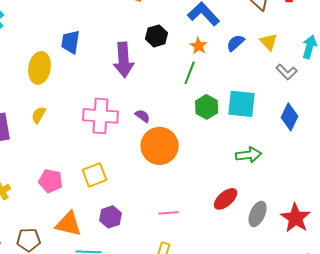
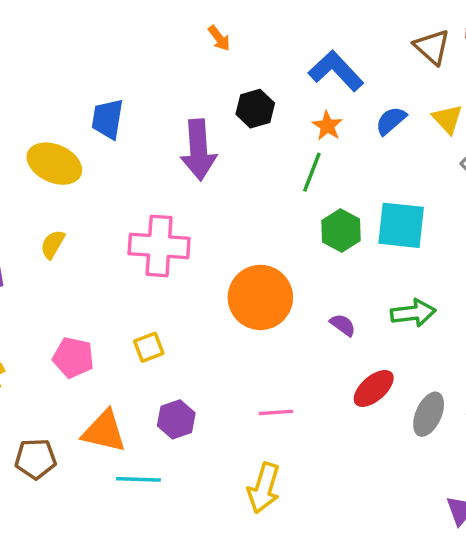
yellow ellipse: (40, 68) -> (54, 164), turned -76
purple semicircle: (143, 116) -> (343, 325), moved
yellow square: (95, 175) -> (149, 347), size x0.7

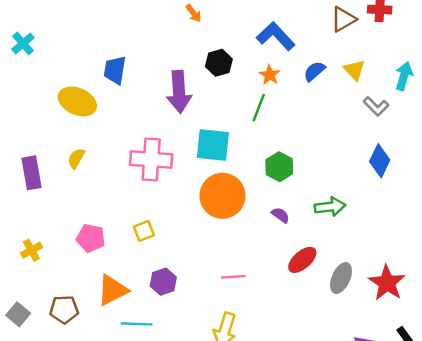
brown triangle: (432, 47) -> (343, 19), turned 48
cyan square: (401, 225) -> (213, 145), moved
green hexagon: (341, 231) -> (279, 167), moved
orange triangle: (104, 431) -> (112, 290), turned -40

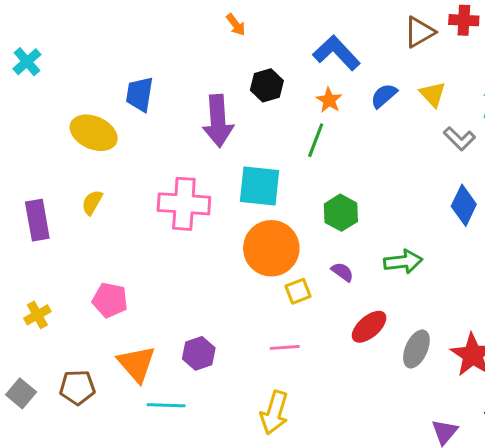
yellow square: (144, 231) -> (298, 291), moved
orange triangle: (112, 290) -> (137, 364), turned -44

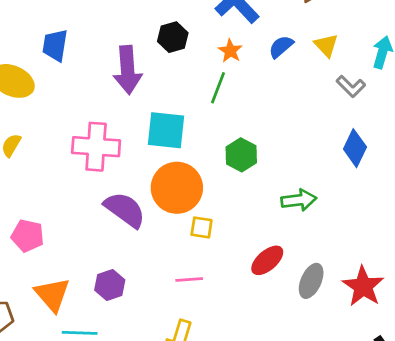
purple semicircle: (342, 272) -> (125, 210), moved, size x2.0
yellow square: (298, 291) -> (202, 227), turned 30

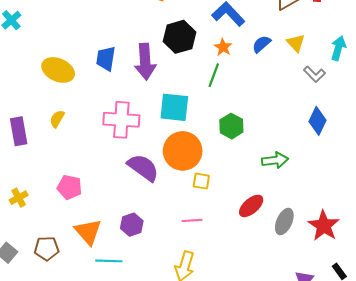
black hexagon: (173, 37) -> (179, 37), size x1.4
blue trapezoid: (55, 45) -> (106, 59), moved

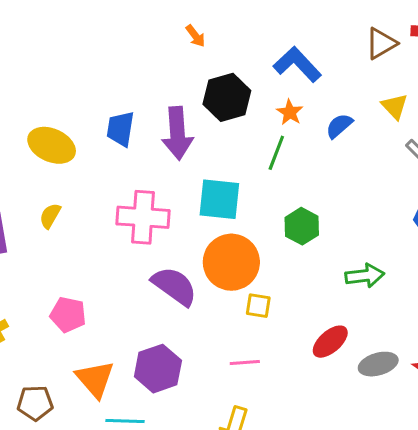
blue semicircle: (261, 44) -> (339, 126), moved
gray ellipse: (284, 222) -> (378, 364), turned 50
purple hexagon: (132, 225) -> (158, 369), size x1.4

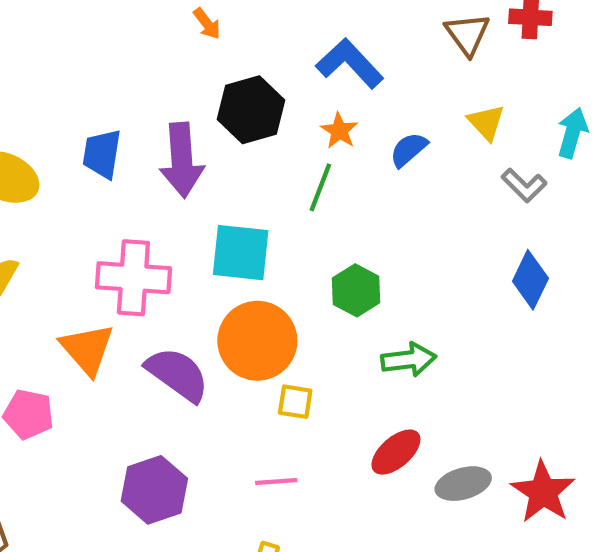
brown triangle: (381, 43) -> (467, 34), turned -36
green arrow: (365, 276) -> (409, 360), moved
orange triangle: (95, 379) -> (87, 349), moved

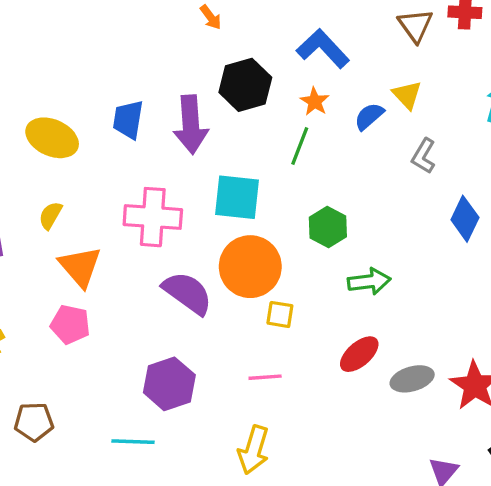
yellow triangle: (486, 122) -> (407, 95), moved
gray L-shape: (524, 185) -> (424, 156), moved, turned 76
orange triangle: (87, 349) -> (80, 267), moved

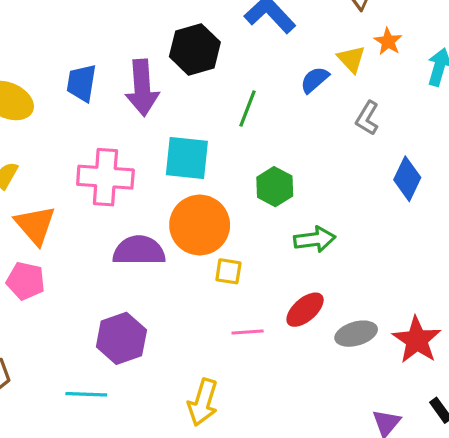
orange star: (315, 101) -> (388, 41), moved
purple semicircle: (187, 293) -> (139, 251), turned -36
pink line: (265, 377) -> (248, 332), moved

